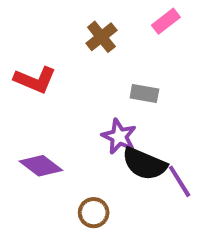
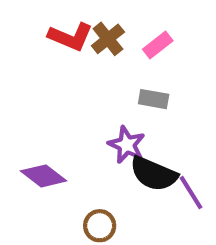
pink rectangle: (166, 21) -> (158, 45), moved
red L-shape: (35, 80) -> (71, 37), moved

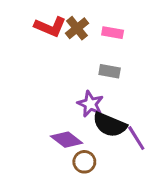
pink rectangle: (158, 45) -> (113, 33), turned 48
purple diamond: (44, 176) -> (67, 140), moved
brown circle: (100, 226) -> (84, 162), moved

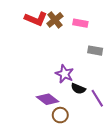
gray rectangle: (110, 71) -> (95, 51), moved
black semicircle: (110, 125) -> (78, 89), size x0.6

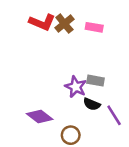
gray rectangle: (95, 51) -> (95, 81), moved
purple diamond: (48, 99) -> (40, 117), moved

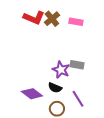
black semicircle: (92, 104) -> (55, 88), moved
purple line: (114, 115) -> (78, 99), moved

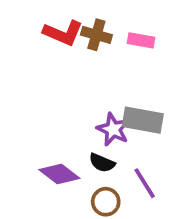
brown cross: (52, 19) -> (96, 35), turned -35
gray rectangle: (77, 65) -> (143, 120), size x1.5

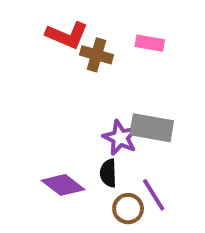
brown cross: (96, 35) -> (97, 55), moved
black semicircle: (102, 163) -> (108, 173), turned 65
brown circle: (106, 202) -> (128, 209), moved

